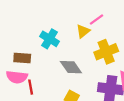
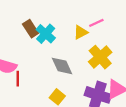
yellow cross: (106, 52) -> (100, 57), turned -30
brown rectangle: (22, 58) -> (31, 29), moved, turned 42

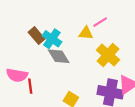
yellow triangle: (81, 32) -> (86, 33), turned 40
gray diamond: (62, 66) -> (59, 56), moved

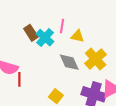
pink line: (100, 22) -> (62, 26), moved, turned -56
gray diamond: (59, 56) -> (69, 62), moved

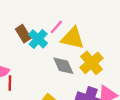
pink line: (62, 26) -> (56, 27), turned 32
yellow triangle: (77, 36) -> (73, 38), size x1.6

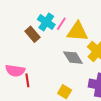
cyan cross: (38, 39) -> (46, 22), moved

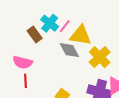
gray diamond: (73, 58) -> (69, 50), moved
pink semicircle: (15, 71) -> (23, 62), moved

